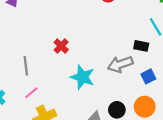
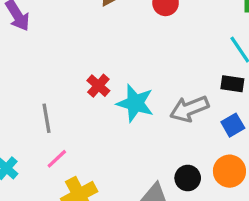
black rectangle: (141, 46) -> (232, 84), moved
cyan star: (83, 77) -> (135, 103), moved

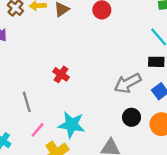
cyan star: (135, 103) -> (72, 125), moved
black circle: (188, 178) -> (132, 117), moved

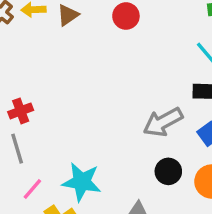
red cross: (61, 74) -> (21, 111), moved, turned 35

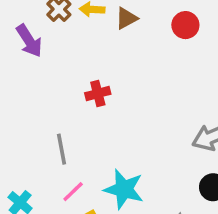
red cross: (21, 111) -> (98, 94), moved

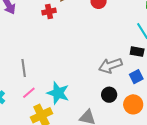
red cross: (98, 94) -> (49, 11), moved

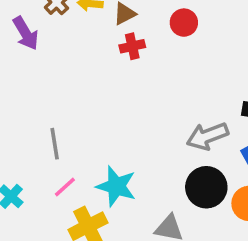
red cross: (49, 11) -> (132, 46), moved
black circle: (109, 95) -> (206, 187), size x1.5

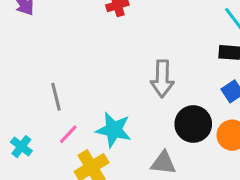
gray arrow: (207, 136) -> (162, 79), moved, turned -63

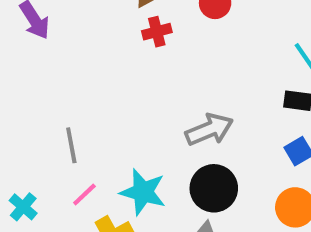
gray arrow: (162, 79) -> (209, 130), turned -117
black circle: (193, 124) -> (214, 188), moved

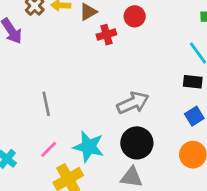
red cross: (157, 32) -> (106, 35), moved
gray line: (71, 145) -> (46, 104), moved

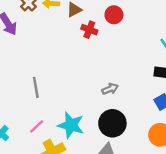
red cross: (106, 35) -> (89, 30), turned 35
gray arrow: (133, 103) -> (110, 89), size x0.6

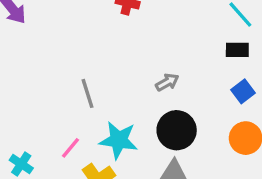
gray line: (36, 87) -> (88, 93), moved

